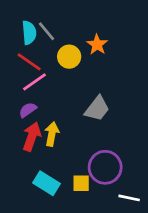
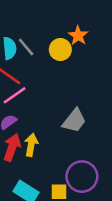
orange star: (97, 45) -> (78, 36), moved
yellow circle: (69, 57) -> (60, 50), moved

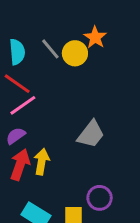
gray line: (26, 47) -> (50, 49), moved
purple circle: (82, 177) -> (100, 198), size x0.7

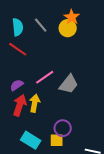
yellow circle: (75, 53) -> (68, 28), moved
pink line: (23, 105) -> (45, 77), moved
purple circle: (100, 198) -> (63, 128), moved

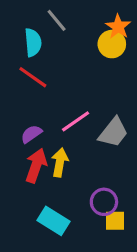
gray line: (41, 25) -> (57, 20), moved
yellow square: (57, 140) -> (115, 221), moved

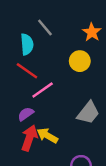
yellow circle: (112, 44) -> (80, 61), moved
pink line: (76, 121) -> (43, 90), moved
yellow arrow: (60, 162) -> (47, 136), turned -70

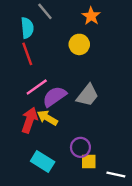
red line: (27, 71) -> (27, 54), turned 35
pink line: (43, 90) -> (37, 87), moved
purple semicircle: (26, 114) -> (54, 96), moved, size x1.5

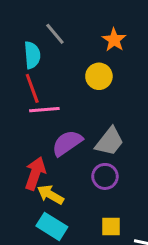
pink line: (37, 87) -> (44, 110), moved, turned 30
yellow arrow: (47, 118) -> (50, 195), moved
purple circle: (80, 147) -> (105, 176), moved

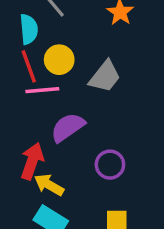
yellow circle: (99, 76) -> (59, 60), moved
gray trapezoid: (110, 142) -> (105, 77), moved

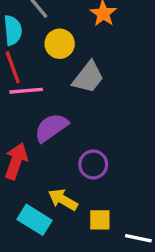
yellow circle: (59, 60) -> (60, 44), moved
yellow arrow: (49, 185) -> (63, 200), moved

